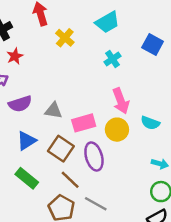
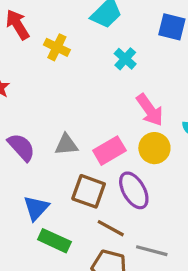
purple semicircle: (20, 104) -> (21, 147), turned -100
blue triangle: (26, 141) -> (36, 208), moved

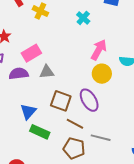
pink arrow: (150, 110) -> (99, 50), turned -115
purple semicircle: (21, 147) -> (19, 74), turned -54
pink rectangle: (109, 151) -> (31, 53), moved

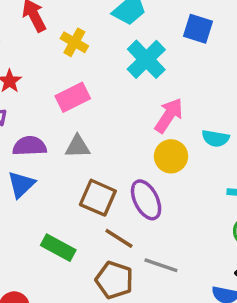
cyan cross: (83, 18) -> (146, 59), size x1.6
pink rectangle: (31, 53) -> (73, 97), moved
blue triangle: (28, 112) -> (21, 184), moved

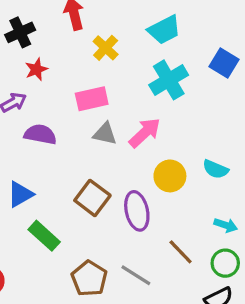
pink arrow: (169, 115) -> (145, 133), moved
gray triangle: (78, 146) -> (105, 134), moved
blue triangle: (21, 184) -> (20, 194), moved
brown line: (119, 238) -> (181, 252), moved

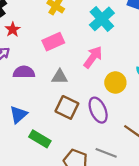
gray triangle: (105, 134) -> (60, 77), moved

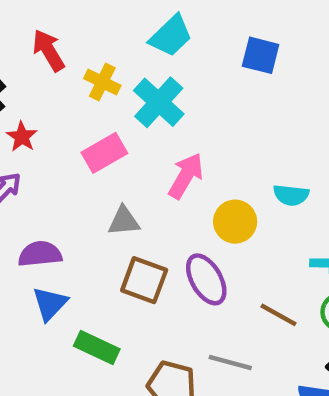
cyan cross: (102, 19) -> (159, 102), moved
purple semicircle: (24, 72) -> (40, 254), moved

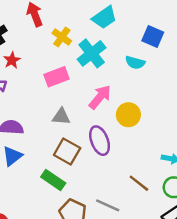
cyan semicircle: (291, 195) -> (135, 63), moved
yellow circle: (235, 222) -> (128, 115), moved
purple ellipse: (206, 279) -> (100, 141), moved
green rectangle: (97, 348) -> (53, 180), moved

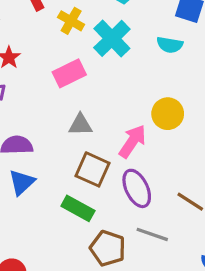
pink arrow: (100, 97) -> (133, 141), moved
purple ellipse: (100, 141) -> (137, 188), moved

